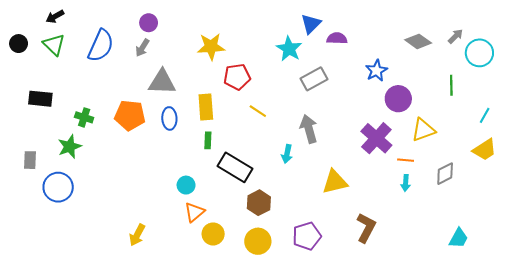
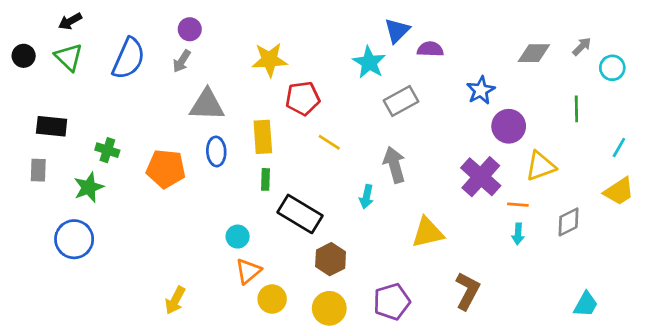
gray diamond: (418, 41) -> (534, 53), turned -35
cyan circle: (479, 53) -> (612, 68), size x0.7
orange pentagon: (130, 115) -> (166, 169), moved
gray rectangle: (30, 160) -> (38, 170), moved

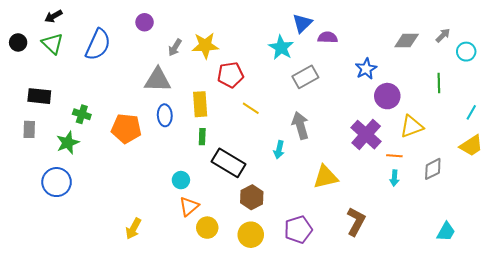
gray arrow: (182, 61) -> (175, 48), moved

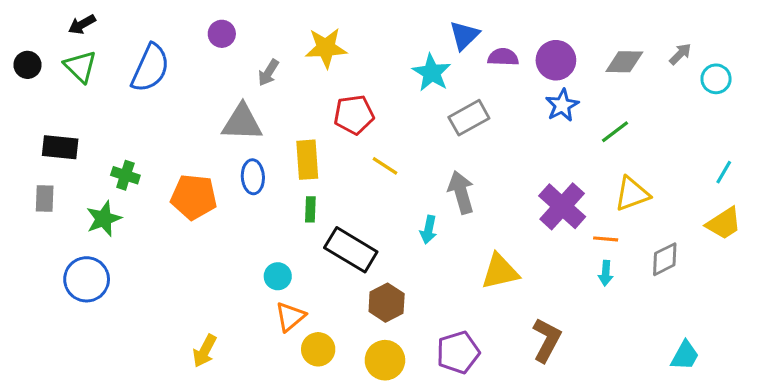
yellow star: (205, 46) -> (326, 48), moved
green line: (439, 83) -> (615, 132), moved, turned 54
purple circle: (387, 96) -> (556, 60), moved

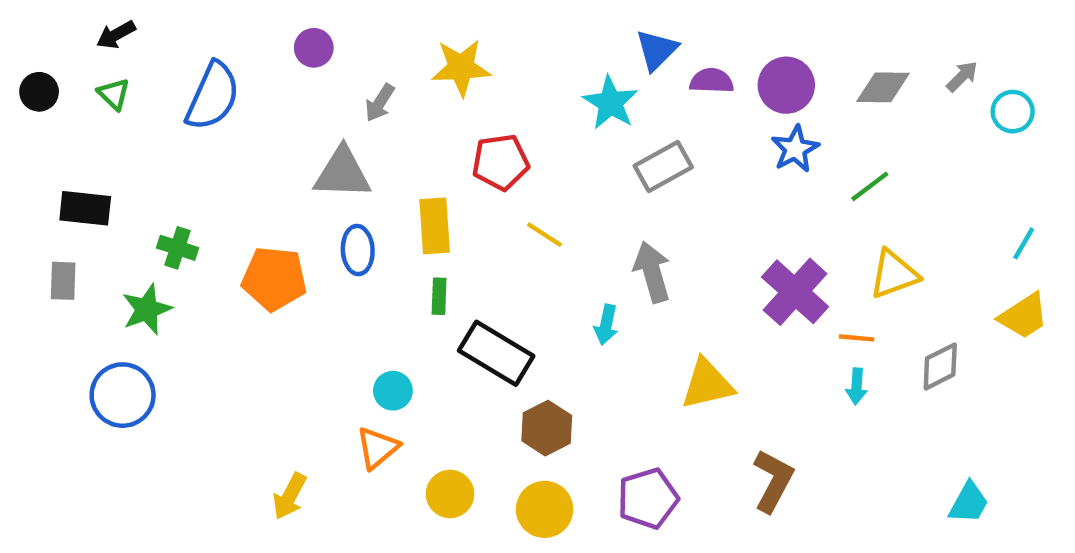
green triangle: (80, 66) -> (114, 94), size x0.7
orange triangle: (290, 317) -> (378, 448), moved

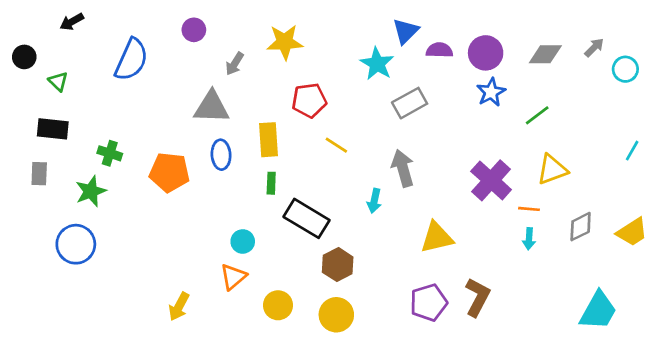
green triangle: (114, 94) -> (58, 81), moved
yellow trapezoid: (1024, 316) -> (632, 232), moved
purple pentagon: (648, 498) -> (429, 303), moved
cyan trapezoid: (969, 503) -> (598, 311), size x1.5

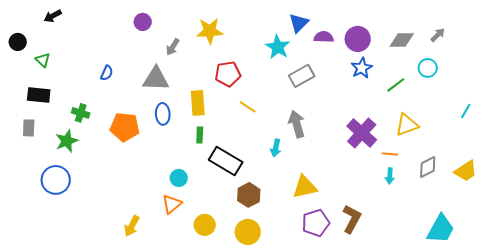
blue semicircle: (131, 60) -> (107, 73), moved, size x0.5
cyan circle: (625, 69) -> (428, 68), moved
yellow triangle: (437, 237) -> (305, 187), moved

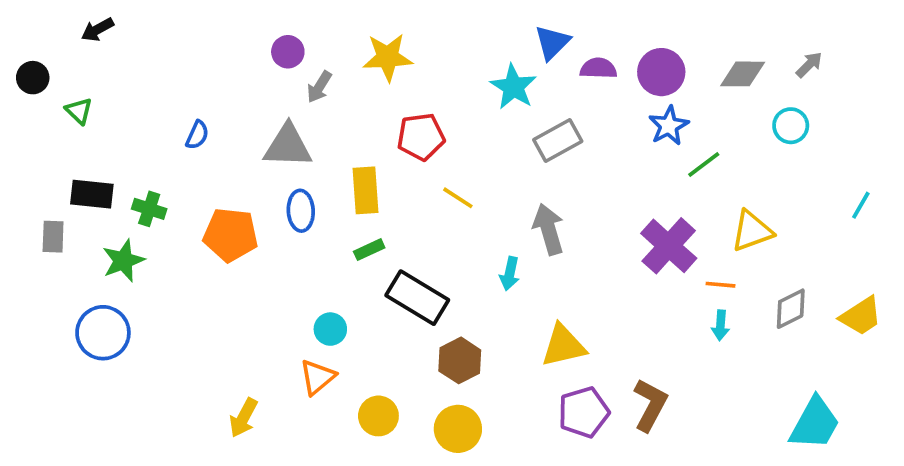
purple circle: (143, 22) -> (288, 52), moved
green line: (396, 85) -> (704, 165), moved
black rectangle: (39, 95) -> (92, 194), moved
green rectangle: (200, 135) -> (369, 250), turned 63

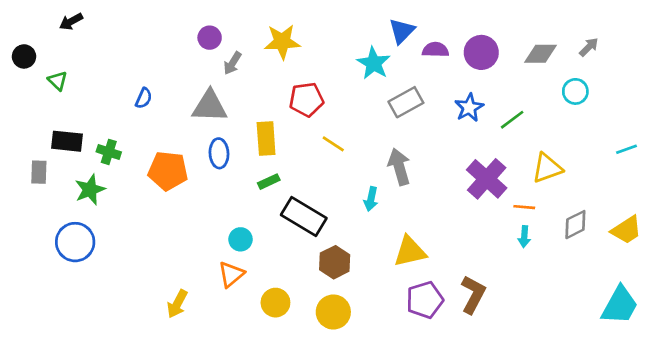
blue star: (669, 126) -> (469, 108), moved
cyan line: (861, 205) -> (626, 149), turned 40
cyan trapezoid: (815, 423) -> (620, 305), moved

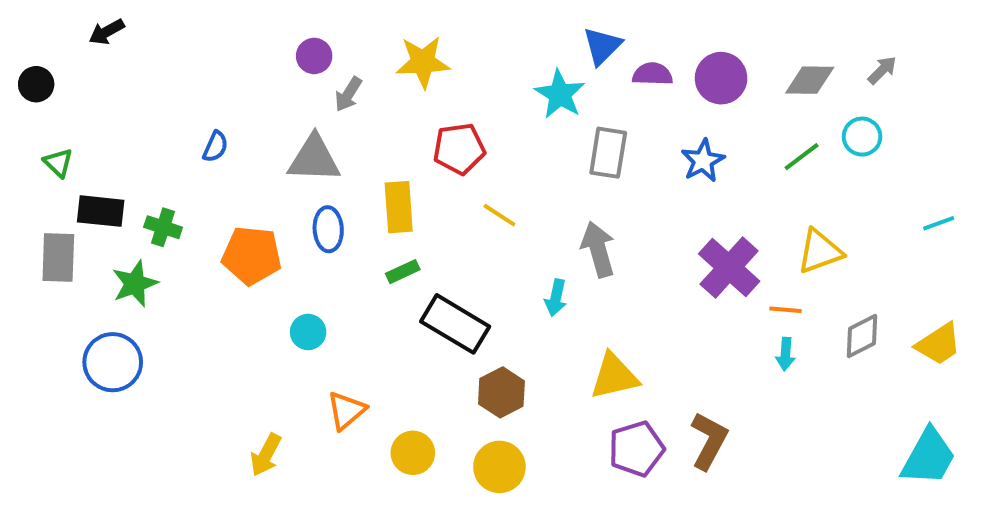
green triangle: (58, 81) -> (58, 163), moved
gray rectangle: (406, 102) -> (608, 153), turned -52
green line: (512, 120) -> (802, 157), moved
gray rectangle: (39, 172) -> (58, 257), size x1.4
cyan circle: (241, 239) -> (308, 332), moved

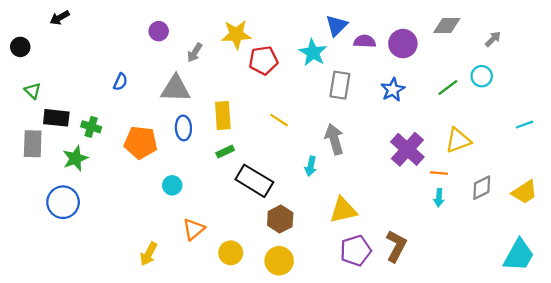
purple circle: (314, 56) -> (159, 31), moved
gray diamond: (810, 80) -> (447, 26), moved
red pentagon: (459, 149) -> (263, 60), moved

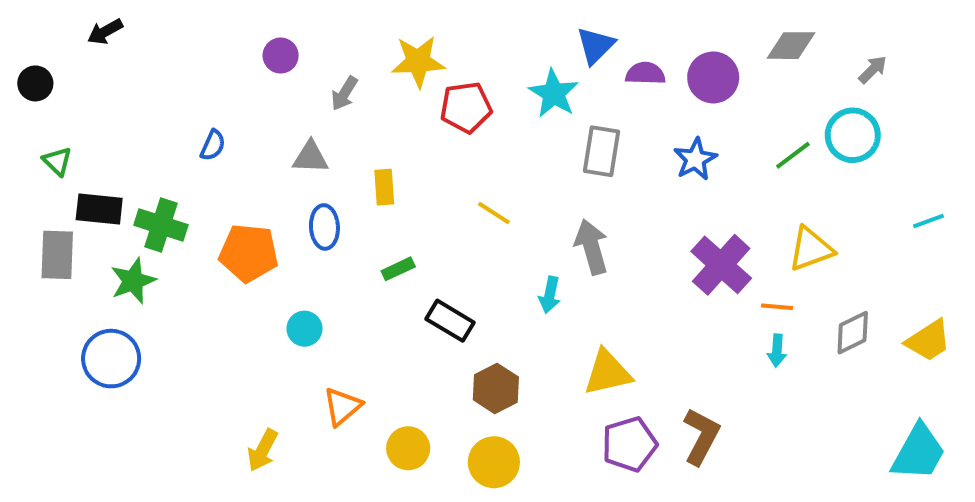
cyan circle: (482, 76) -> (853, 135), size x1.4
gray triangle: (176, 89) -> (310, 157), size x0.7
yellow rectangle: (223, 116) -> (384, 187), moved, size x0.7
green cross: (91, 127) -> (161, 225), size x1.4
black rectangle: (254, 181) -> (450, 321), size x0.7

